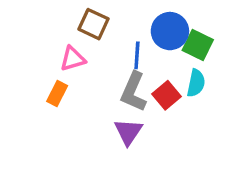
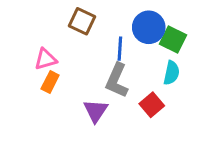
pink triangle: (73, 59) -> (46, 59), moved
red square: (166, 95) -> (152, 105), moved
purple triangle: (128, 132) -> (96, 111), moved

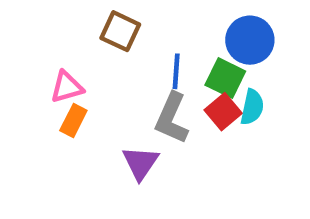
blue circle: (149, 27) -> (250, 40), moved
green square: (173, 39) -> (225, 78), moved
red square: (152, 105) -> (223, 112), moved

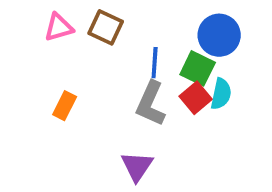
pink triangle: (67, 87) -> (59, 27), moved
purple triangle: (140, 163) -> (137, 166), moved

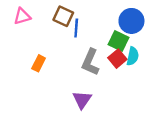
pink triangle: (59, 27) -> (22, 16), moved
blue line: (155, 63) -> (76, 28), moved

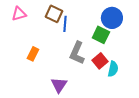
cyan semicircle: (133, 56) -> (113, 69), moved
red square: (117, 59) -> (100, 61), moved
purple triangle: (82, 100) -> (59, 85), moved

